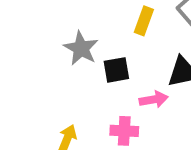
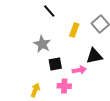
black square: (116, 70) -> (55, 64), moved

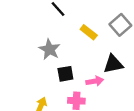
yellow rectangle: (74, 30) -> (89, 32), turned -72

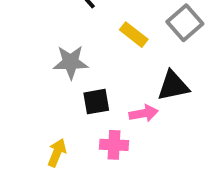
gray star: (50, 49) -> (71, 62), turned -30

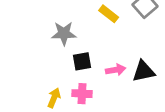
black triangle: (173, 86) -> (144, 71), moved
pink cross: (114, 145) -> (82, 94), moved

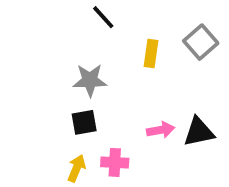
yellow rectangle: (109, 14) -> (151, 54), turned 60
black square: (82, 61) -> (84, 122), moved

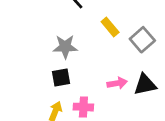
gray square: (201, 42) -> (142, 40), moved
yellow rectangle: (151, 54) -> (110, 27), turned -48

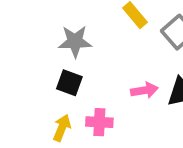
black square: (61, 78) -> (69, 83), turned 30

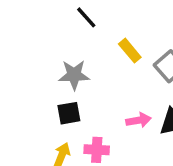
black square: (69, 83) -> (69, 113), turned -30

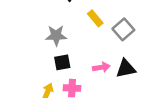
black square: (69, 113) -> (62, 62), moved

